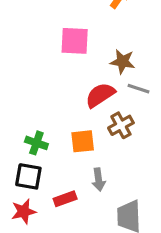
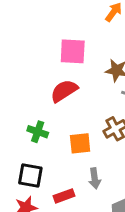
red semicircle: (100, 95) -> (64, 91), moved
green cross: (36, 143) -> (38, 132), moved

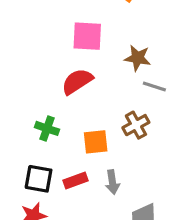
red rectangle: (64, 196) -> (75, 180), moved

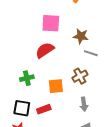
green cross: (47, 128) -> (27, 78), turned -32
gray arrow: (112, 182) -> (84, 104), moved

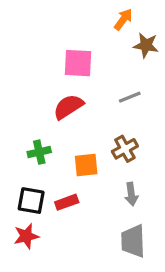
brown star: (81, 36) -> (146, 45), moved
gray line: (91, 53) -> (130, 97), moved, turned -40

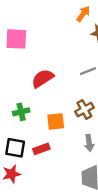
pink square: (78, 63) -> (16, 39), moved

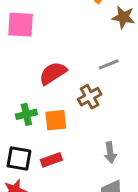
brown cross: (84, 109) -> (90, 97), moved
orange square: (56, 121) -> (56, 120), moved

